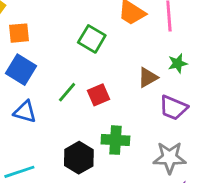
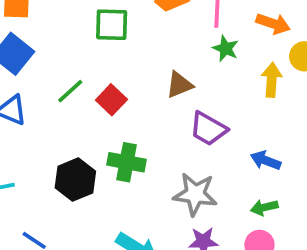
green square: (92, 39) -> (112, 25), turned -36
green star: (178, 63) -> (226, 49), moved, turned 30
red square: (98, 95) -> (111, 100), turned -30

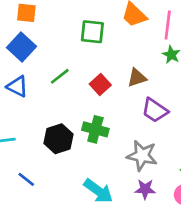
red square: (111, 100) -> (100, 85), moved

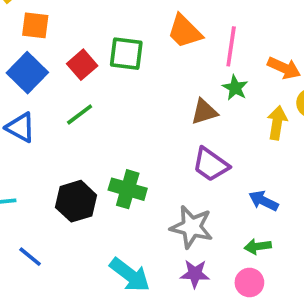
brown triangle: (137, 78) -> (204, 112), moved
red square: (100, 85) -> (82, 65), moved

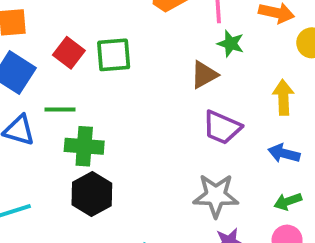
green square: (126, 54) -> (114, 55), moved
green line: (80, 114) -> (60, 110), moved, turned 48
yellow arrow: (277, 123) -> (283, 97), moved
green cross: (128, 189) -> (84, 146), moved

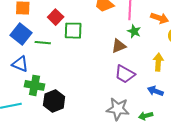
red square: (69, 53) -> (56, 17), moved
green line: (60, 110) -> (43, 43), moved
green cross: (84, 146) -> (34, 85), moved
green arrow: (288, 201) -> (146, 116), moved

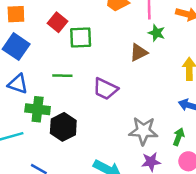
green line: (43, 43) -> (62, 76), moved
purple trapezoid: (125, 74) -> (105, 89), moved
green arrow: (146, 116) -> (179, 137), turned 128

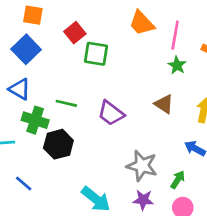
brown triangle: (139, 52) -> (164, 104), moved, turned 48
green line: (62, 76) -> (66, 103), moved

